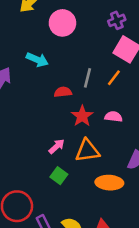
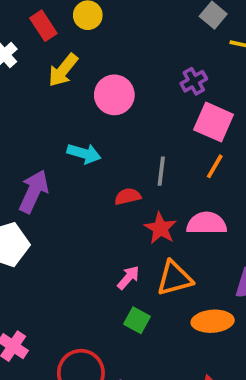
orange line: (114, 78) -> (215, 166), moved
pink semicircle: (113, 117) -> (207, 223), size x1.5

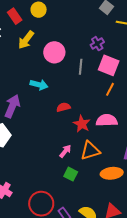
gray line: (161, 171) -> (81, 67), moved

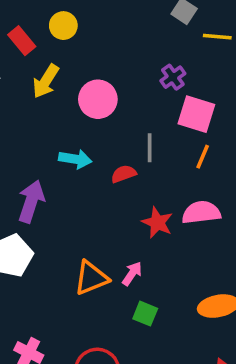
gray line: (81, 67) -> (150, 148), moved
red semicircle: (63, 107) -> (124, 174), moved
orange triangle: (90, 151) -> (91, 278), moved

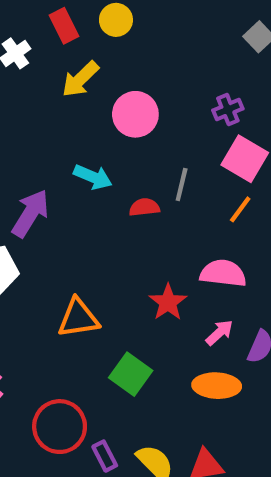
red star: (157, 222) -> (168, 302), moved
pink arrow: (132, 274) -> (219, 333), moved
green square: (145, 314) -> (131, 374), size x1.4

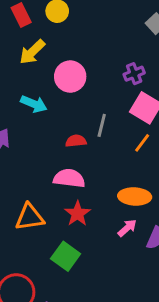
cyan arrow: (93, 177) -> (34, 104), moved
pink semicircle: (223, 273) -> (69, 178), moved
red star: (168, 302) -> (78, 214), moved
orange ellipse: (217, 386) -> (135, 196), moved

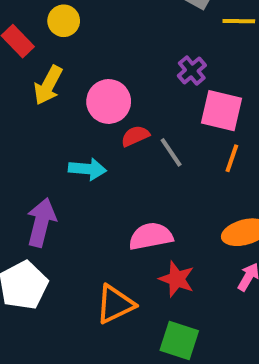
cyan arrow: (34, 104) -> (87, 169), moved
gray line: (102, 125) -> (171, 152), turned -30
red semicircle: (76, 141) -> (135, 136), moved

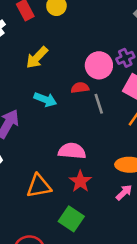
yellow arrow: (48, 85) -> (37, 58), moved
pink circle: (109, 101) -> (99, 65), moved

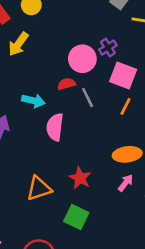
yellow arrow: (37, 58) -> (18, 44), moved
pink semicircle: (72, 151) -> (55, 127), moved, turned -80

